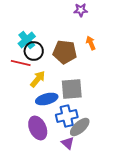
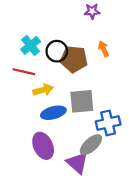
black circle: (34, 51) -> (57, 51), moved
yellow arrow: (38, 79) -> (43, 90), turned 36
blue cross: (67, 116) -> (108, 123), moved
purple triangle: (68, 143) -> (77, 163), size x1.5

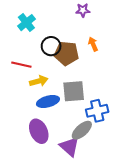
cyan cross: (31, 45) -> (26, 23), moved

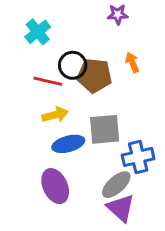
red line: (21, 65) -> (48, 81), moved
purple triangle: (70, 147) -> (121, 208), moved

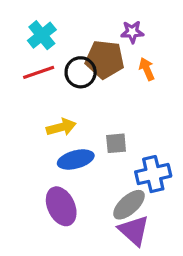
purple star: (118, 14) -> (132, 32), moved
brown pentagon: (94, 75) -> (105, 59), moved
red line: (48, 81) -> (39, 72), moved, turned -32
gray square: (105, 129) -> (116, 143), size x0.6

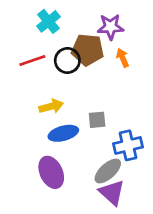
purple star: (132, 32) -> (110, 27), size x1.4
cyan cross: (42, 35) -> (48, 21), moved

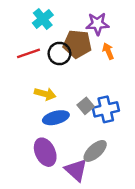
yellow arrow: (51, 106) -> (45, 94), turned 30
gray square: (97, 120) -> (86, 106), turned -35
blue cross: (128, 145) -> (106, 109), moved
purple triangle: (112, 193) -> (76, 170), moved

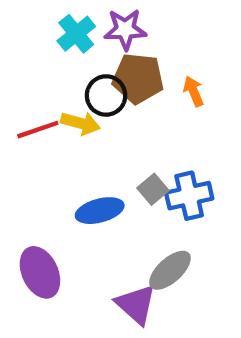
purple star: (97, 24) -> (125, 29), moved
red line: (29, 53) -> (38, 130), moved
yellow arrow: (45, 94) -> (80, 123), moved
purple ellipse: (45, 152) -> (40, 272), moved

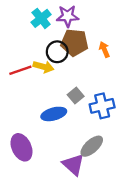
gray square: (153, 189) -> (76, 96), moved

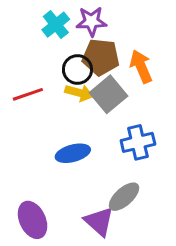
orange arrow: (104, 49) -> (141, 66), size x1.5
yellow arrow: (43, 67) -> (79, 93), moved
gray square: (76, 96) -> (108, 94), moved, size x1.6
purple ellipse: (22, 147) -> (33, 220), moved

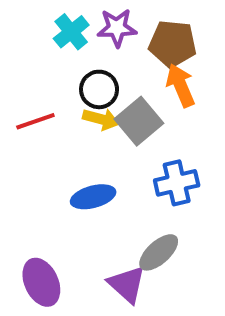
brown pentagon: (101, 57) -> (173, 44), moved

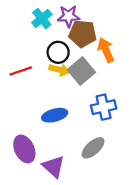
brown pentagon: (173, 44) -> (83, 34), moved
purple ellipse: (41, 282) -> (24, 149), moved
purple triangle: (127, 284) -> (53, 166), moved

